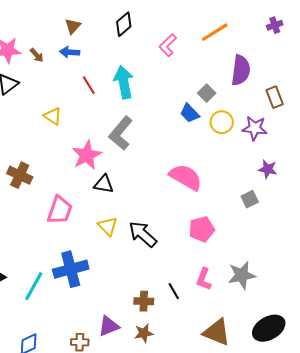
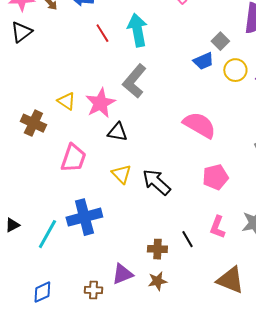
blue trapezoid: (190, 113) -> (203, 61), turned -70
yellow triangle: (53, 116) -> (66, 101), moved

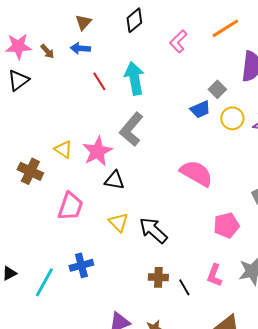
pink pentagon: (215, 177) -> (226, 225), moved
blue cross: (84, 217) -> (81, 265), size x0.7
brown cross: (157, 249) -> (158, 277), moved

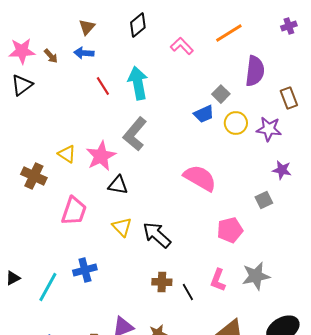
pink L-shape: (178, 41) -> (182, 46), turned 90

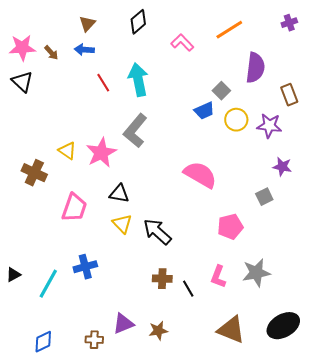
black triangle: (22, 85) -> (22, 82), turned -40
black triangle: (118, 185) -> (119, 194), moved

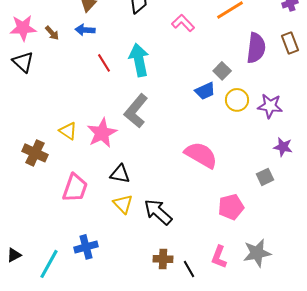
brown rectangle: (289, 95) -> (290, 43), moved

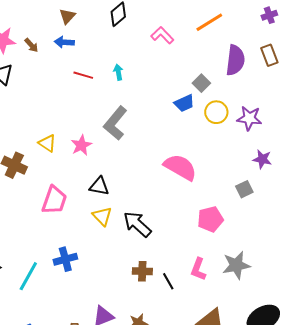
cyan arrow: (139, 60) -> (118, 72), size x0.5
red line: (104, 63) -> (83, 75), turned -42
pink star: (102, 133) -> (81, 145), size x0.7

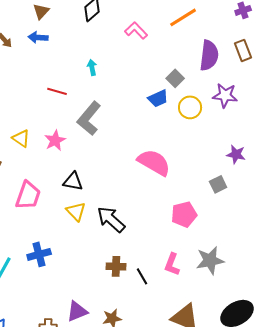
red line: (83, 75) -> (57, 91), moved
purple star: (249, 118) -> (225, 95), moved

